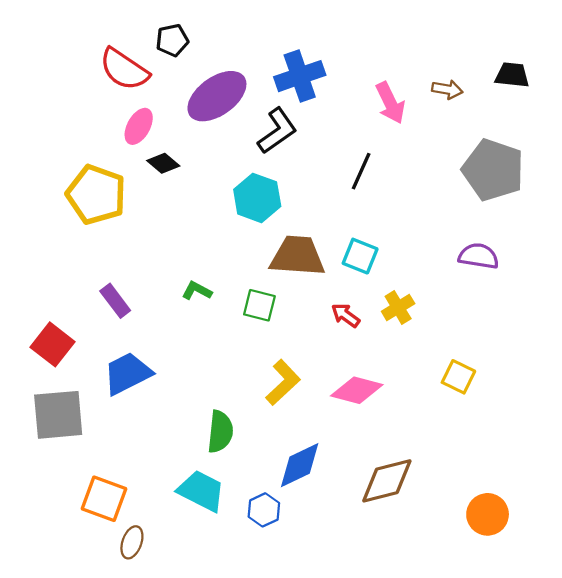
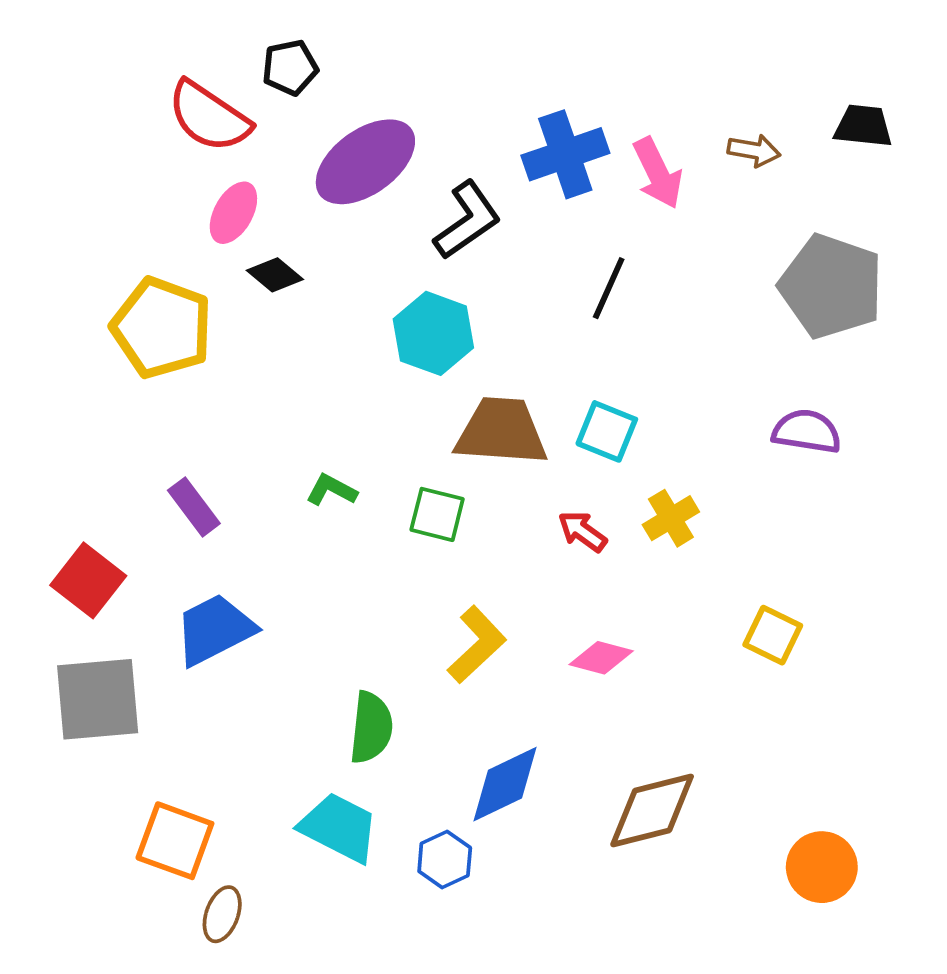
blue cross: (300, 76) -> (565, 154), moved
pink diamond: (357, 390) -> (601, 658), size x0.7

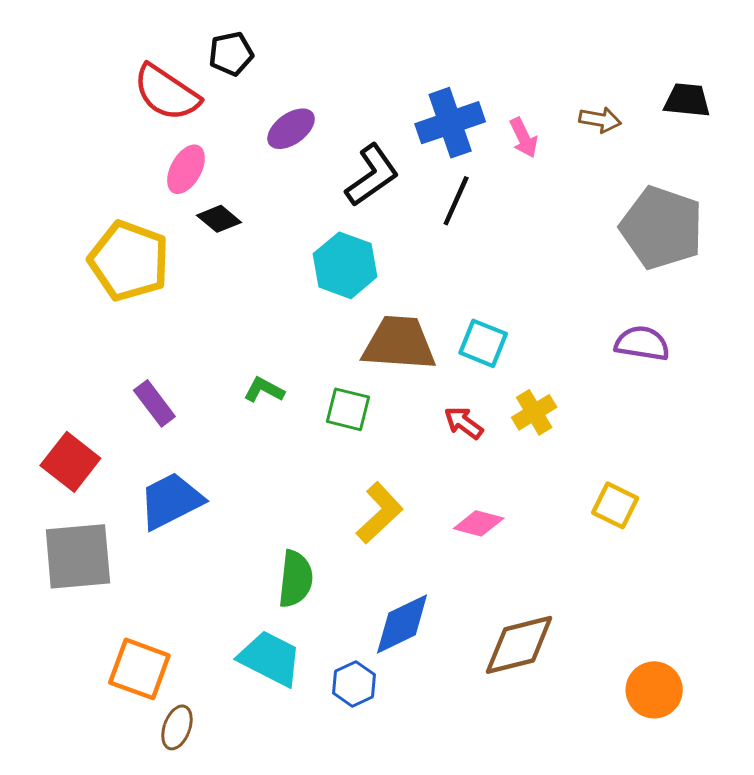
purple ellipse: (365, 162) -> (291, 129), size x0.6
pink arrow: (658, 173) -> (524, 138), size x0.7
black line: (609, 288) -> (456, 201), moved

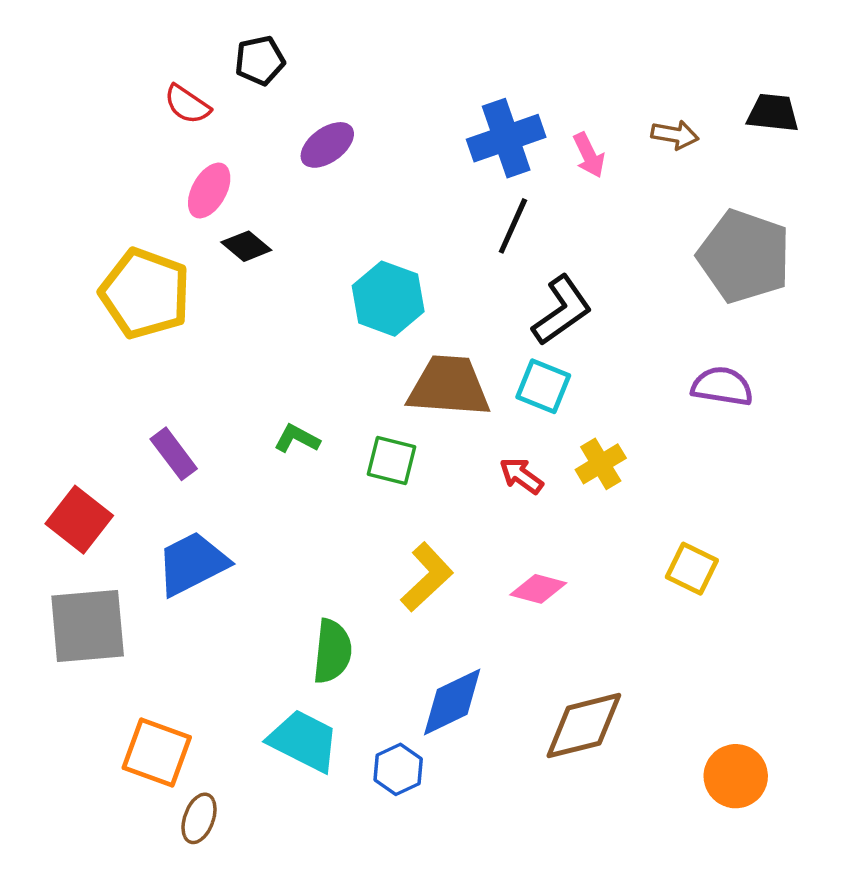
red semicircle: (166, 93) -> (187, 104), size x0.6
black L-shape: (372, 175) -> (562, 310), moved

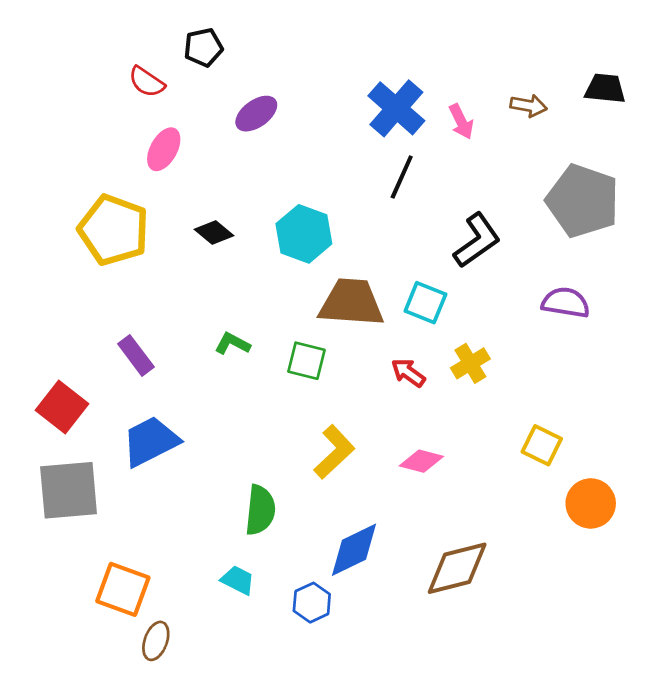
blue cross: (506, 138) -> (396, 108), turned -30
black diamond: (246, 246) -> (214, 233), moved
black L-shape: (562, 310) -> (477, 240), moved
cyan trapezoid: (304, 741) -> (238, 580), size x0.6
orange circle: (736, 776) -> (591, 503), moved

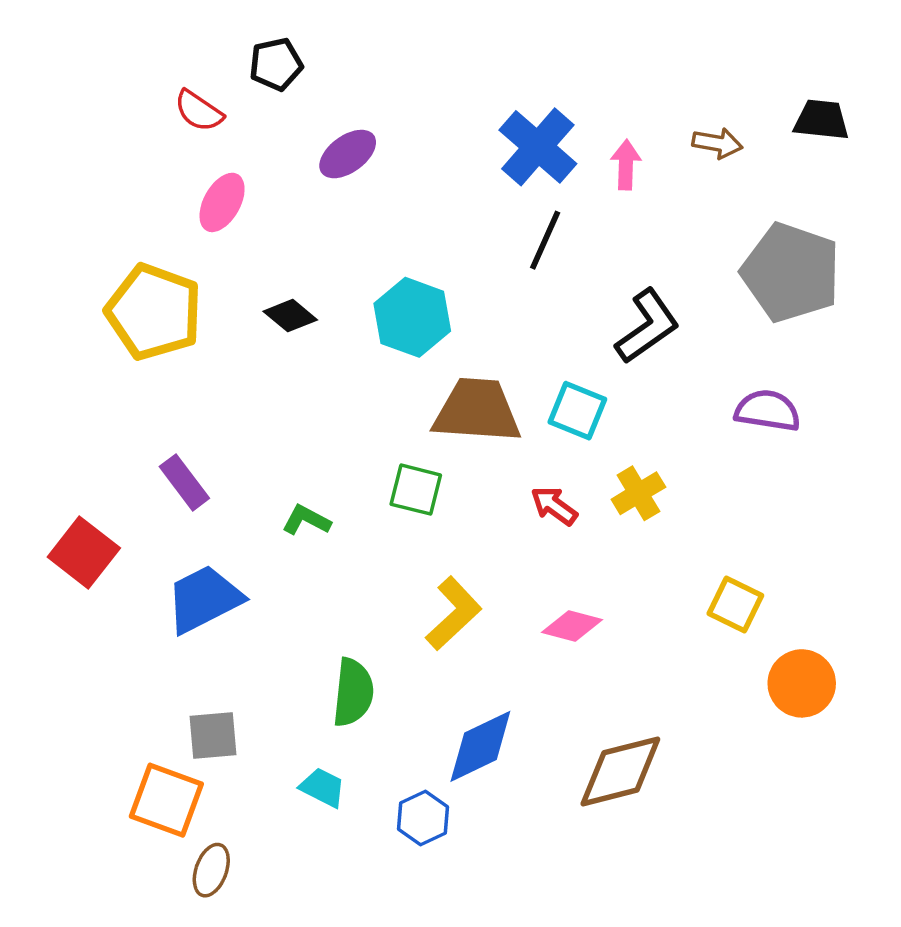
pink arrow: (461, 122) -> (626, 165), turned -152
green L-shape: (232, 344) -> (306, 520), moved
gray square: (69, 490) -> (213, 735), moved, size x0.6

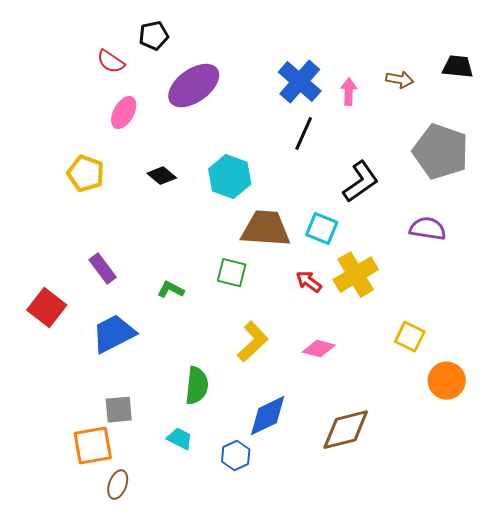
purple ellipse: (348, 154) -> (194, 86), size x1.6
yellow pentagon: (154, 312) -> (86, 174), size x0.7
yellow cross: (638, 493) -> (356, 275), size x1.5
orange square: (166, 800) -> (93, 446), turned -30

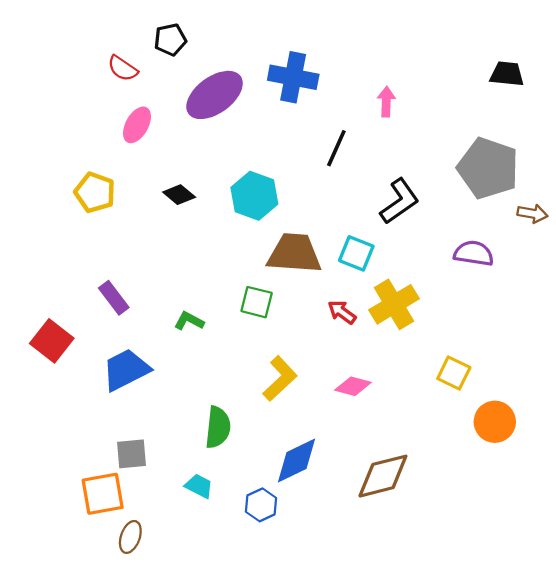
brown arrow: (400, 80) -> (532, 214), moved
blue cross: (300, 82) -> (293, 77), moved, turned -30

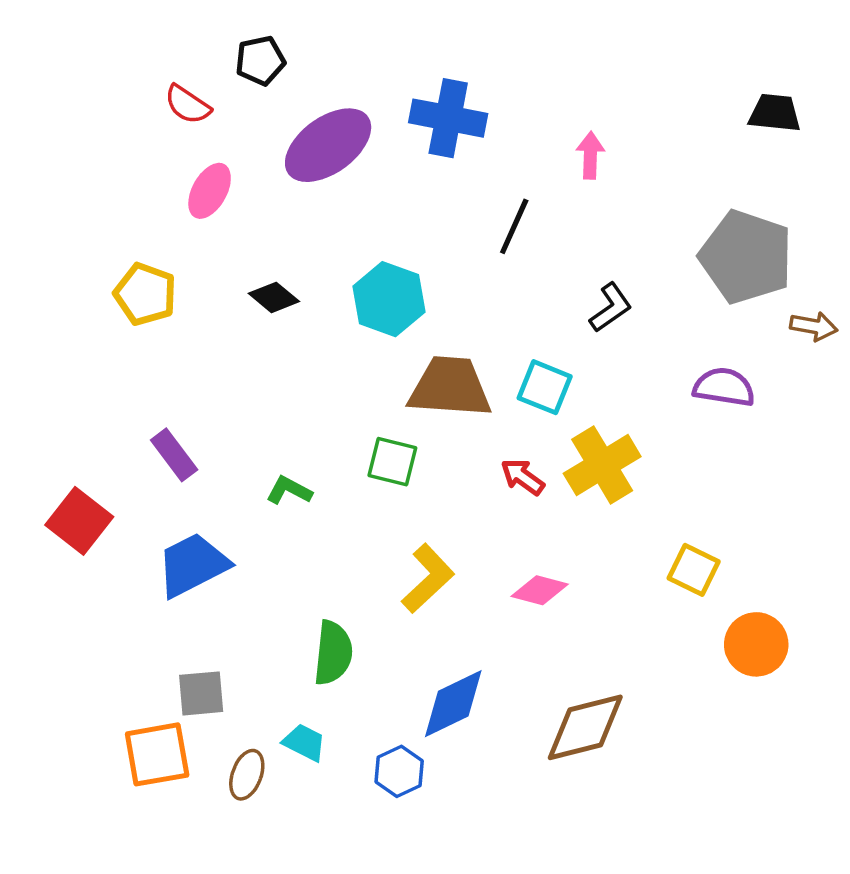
black L-shape: (400, 201) -> (611, 308), size x0.7
brown ellipse: (130, 537) -> (247, 775), moved

